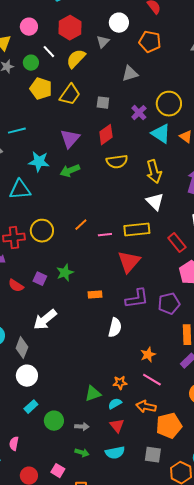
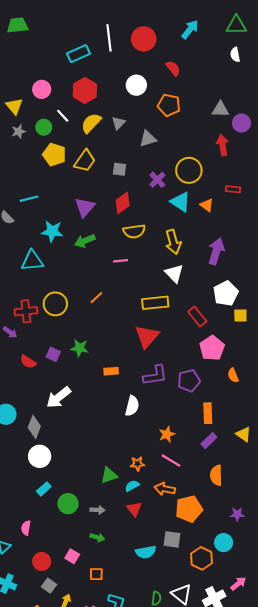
gray triangle: (103, 42) -> (118, 123), moved
pink line: (105, 235) -> (121, 261), moved
green star: (65, 273) -> (80, 348), turned 30
cyan semicircle: (115, 453) -> (146, 552), moved

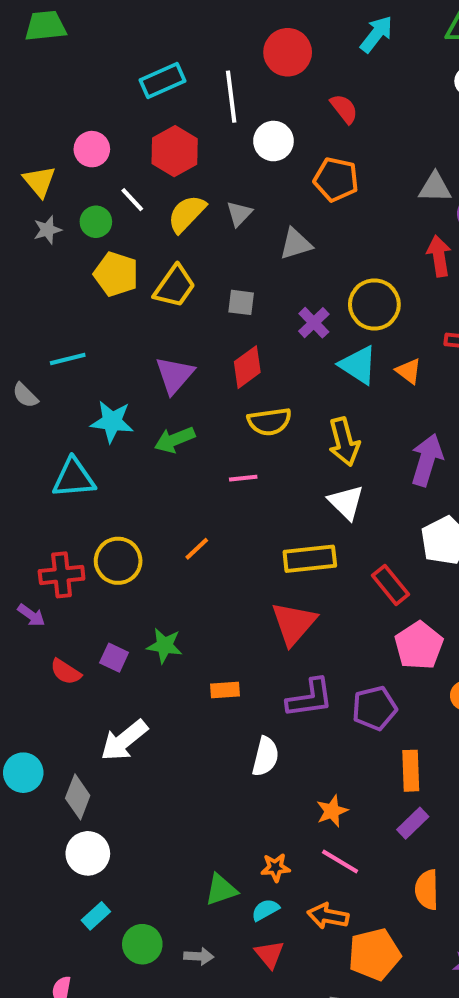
white line: (109, 38) -> (231, 97), moved

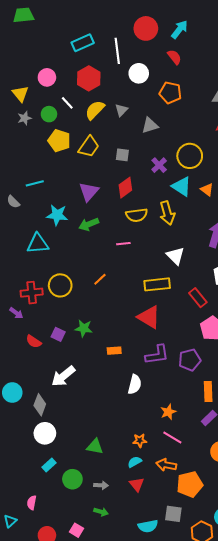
cyan arrow: (376, 34) -> (179, 29), moved
yellow arrow: (344, 442) -> (167, 213), moved
red triangle: (294, 623) -> (149, 317), turned -40
green triangle: (221, 890) -> (95, 447), moved, turned 30

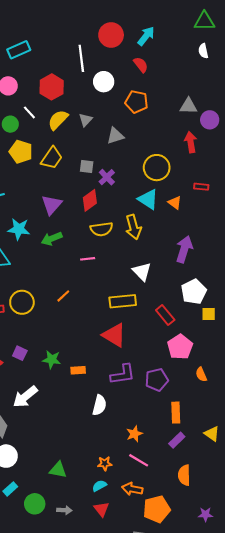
cyan rectangle: (83, 43) -> (19, 50), moved
purple cross: (159, 165) -> (107, 177), moved
green star: (84, 328) -> (52, 360), moved

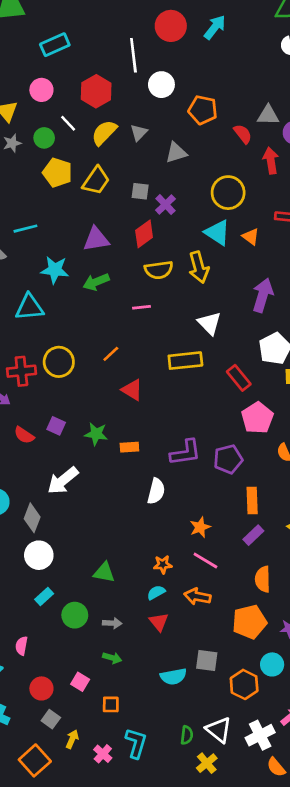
red semicircle: (141, 65) -> (243, 134), moved
purple triangle: (52, 205) -> (96, 239), turned 40
red triangle: (114, 335) -> (132, 390), moved, size x0.7
orange pentagon: (157, 509) -> (249, 622), moved

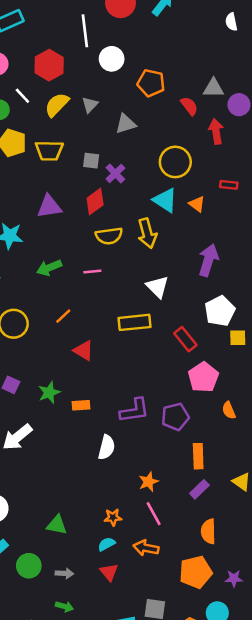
yellow trapezoid: (96, 181) -> (49, 151), turned 56
green arrow: (96, 282) -> (49, 268), moved
green star: (96, 434) -> (49, 393), turned -30
pink line: (205, 560) -> (154, 514), turned 30

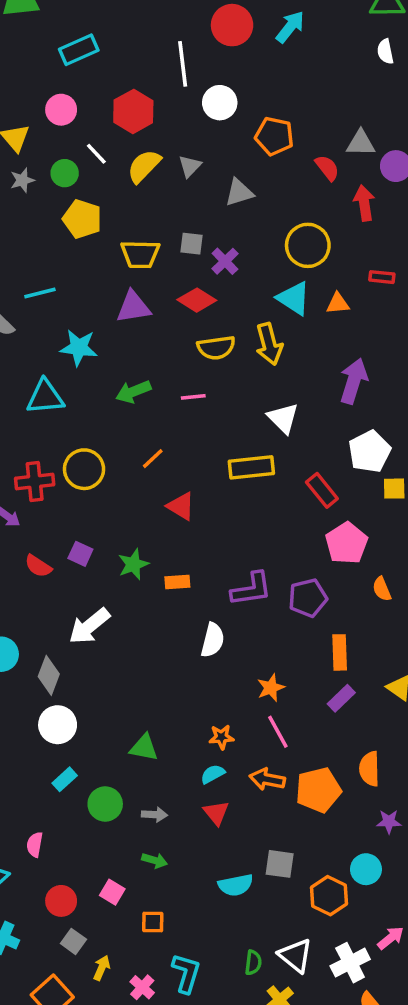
yellow trapezoid: (49, 151) -> (140, 254), moved
red diamond: (95, 201) -> (197, 300), turned 68
orange triangle: (197, 204) -> (338, 304), turned -42
orange semicircle: (208, 531) -> (369, 769), moved
orange pentagon: (196, 572) -> (318, 790), moved

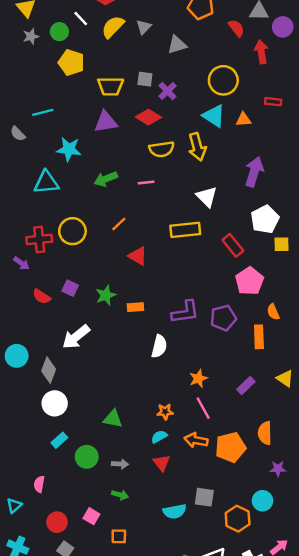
orange rectangle: (340, 652) -> (259, 337), moved

